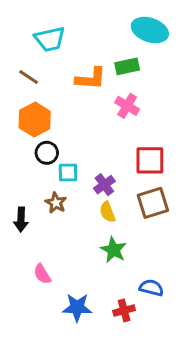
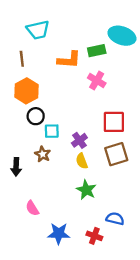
cyan ellipse: (150, 30) -> (122, 36), moved
brown line: (29, 77) -> (22, 59), turned 49
red cross: (124, 310) -> (94, 236), turned 35

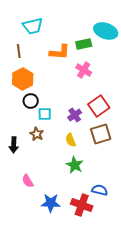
red square: (114, 122) -> (99, 106), turned -35
purple cross: (79, 140) -> (75, 115), moved
red cross: (94, 236) -> (82, 205), size x1.5

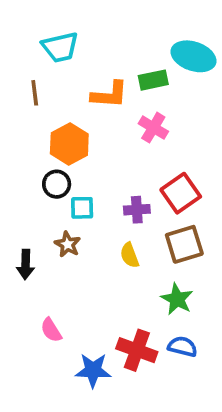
orange hexagon: (23, 79) -> (69, 144), moved
purple cross: (75, 115) -> (137, 210), turned 32
green star: (75, 165) -> (177, 299), moved
red cross: (82, 205) -> (137, 350), moved

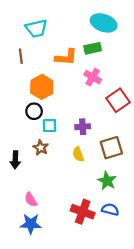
cyan ellipse: (193, 56) -> (104, 23), moved
red square: (181, 193) -> (118, 100), moved
blue star: (93, 370) -> (31, 224), moved

